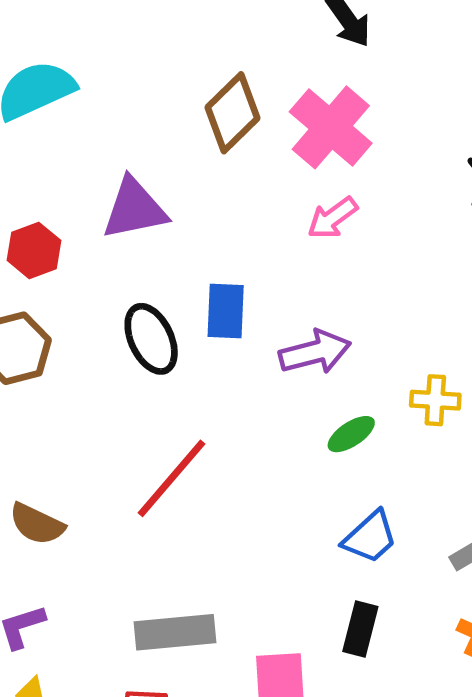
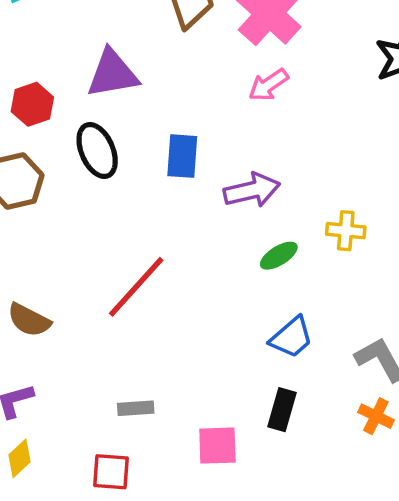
black ellipse: (151, 339) -> (97, 150), moved
gray rectangle: (175, 632) -> (136, 408), size x0.6

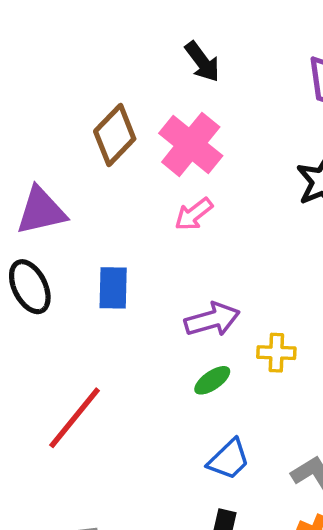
purple arrow: (252, 190) -> (212, 319), moved

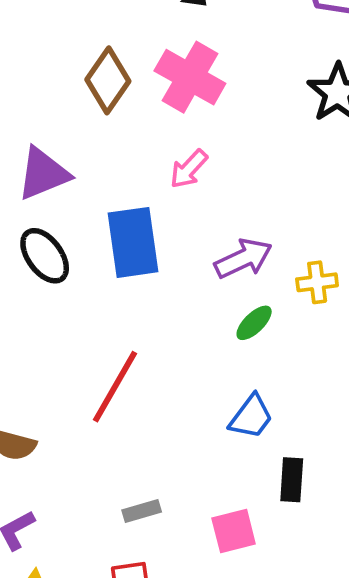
pink arrow: (194, 214) -> (189, 169), moved
blue rectangle: (113, 288) -> (133, 242), size x1.5
blue trapezoid: (229, 459) -> (251, 417), moved

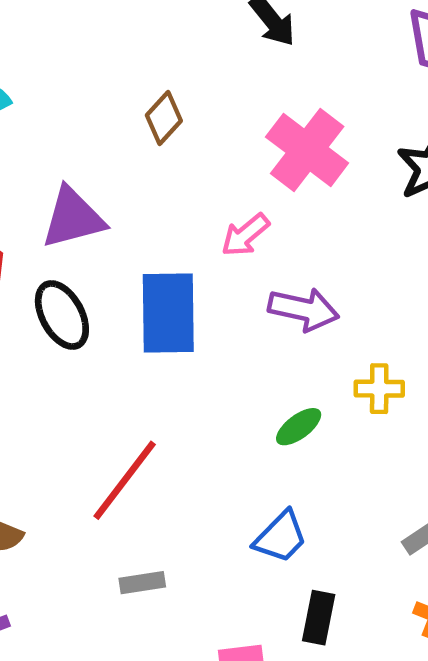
pink cross: (190, 77) -> (307, 150), moved
brown diamond: (108, 80) -> (164, 118), size x0.7
purple arrow: (243, 258) -> (303, 309), moved, turned 30
gray rectangle: (142, 511) -> (142, 583), moved

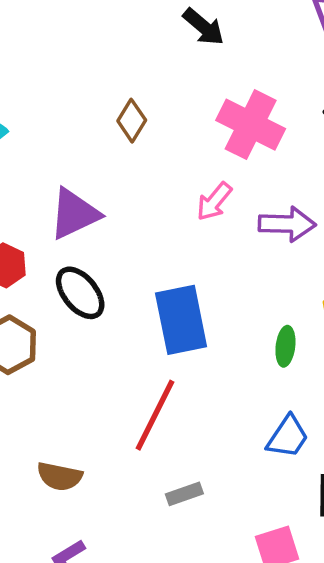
purple arrow: (303, 309) -> (287, 224), moved
blue rectangle: (168, 313) -> (181, 320), moved
green ellipse: (299, 427) -> (285, 346), turned -36

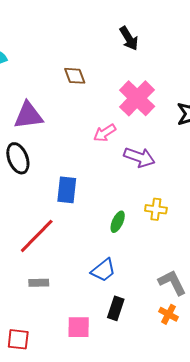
brown diamond: (132, 121) -> (75, 76), turned -70
blue rectangle: (181, 320) -> (67, 190), size x0.7

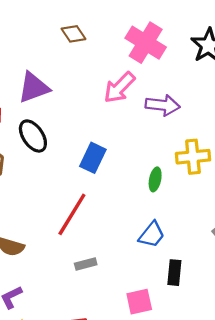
pink arrow: (105, 133) -> (119, 88), size x1.4
blue rectangle: (67, 190) -> (93, 158), turned 32
yellow cross: (156, 209) -> (193, 157), size x1.4

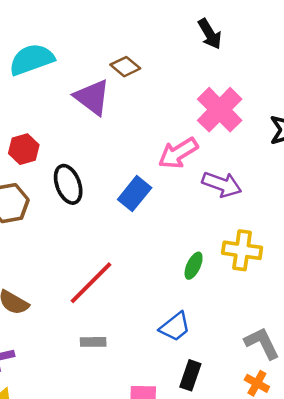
brown diamond: (74, 34) -> (125, 67), moved, turned -30
purple triangle: (34, 88) -> (92, 97), moved, turned 44
blue rectangle: (93, 158) -> (135, 194), moved

